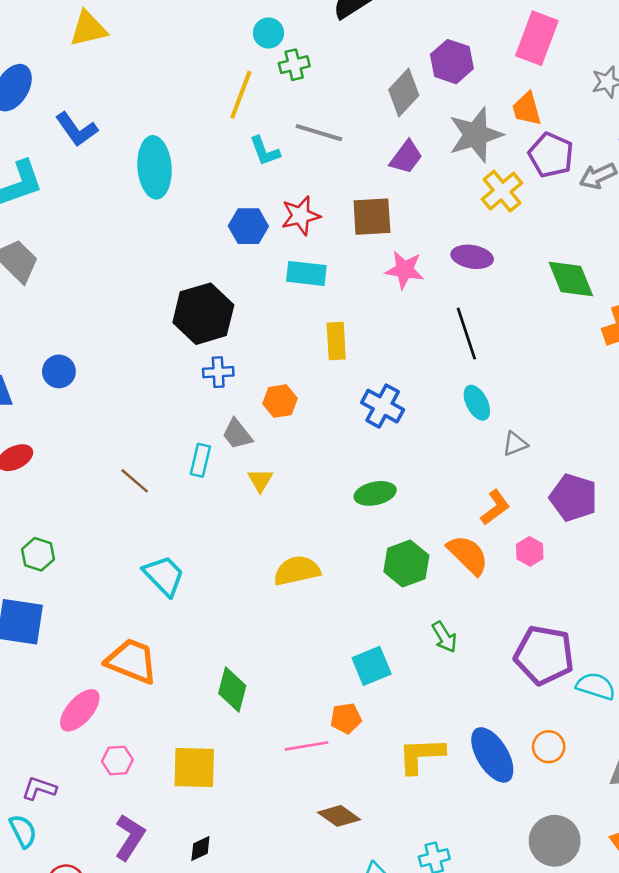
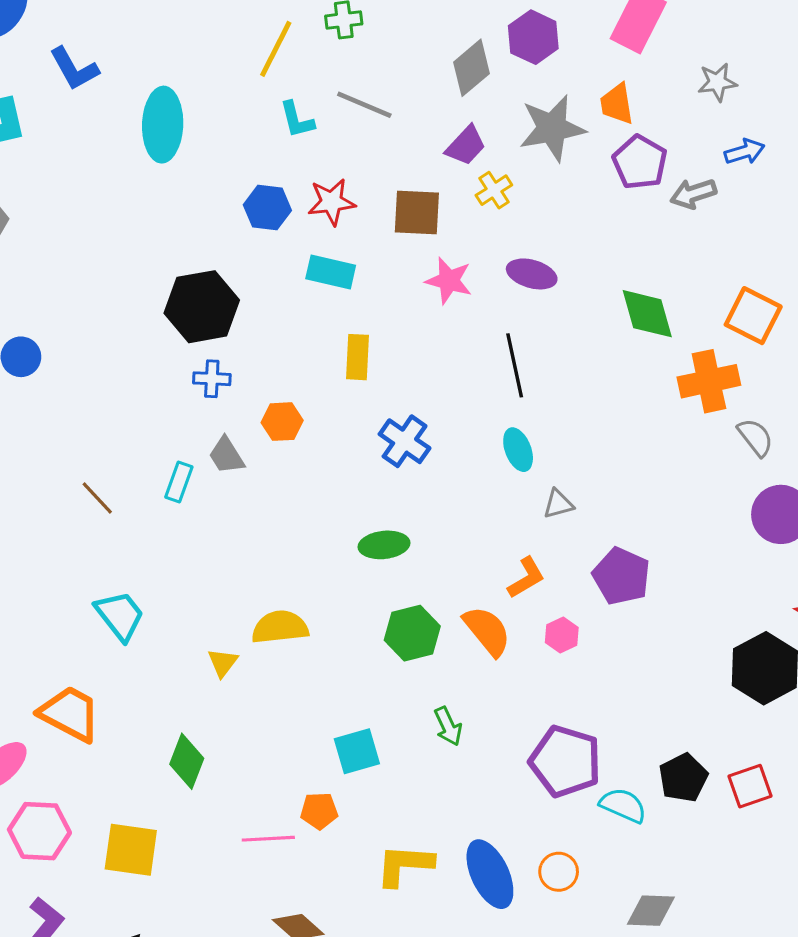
yellow cross: (502, 191) -> (494, 190), moved, size x0.7
yellow triangle: (260, 480) -> (223, 663), moved
pink hexagon: (117, 760) -> (39, 831), size x1.6

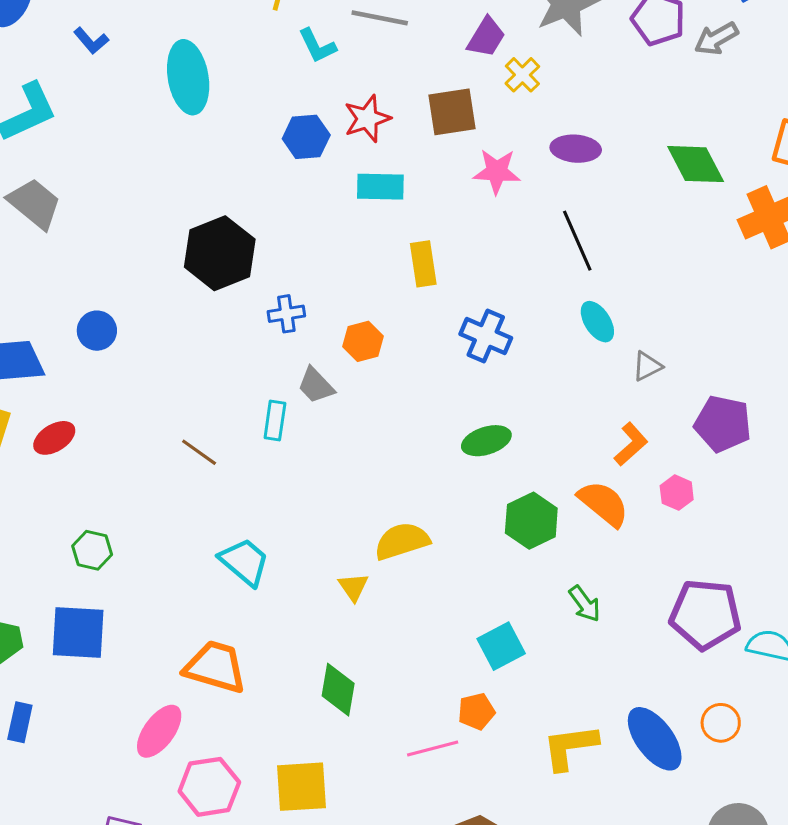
blue L-shape: (74, 69) -> (91, 41), size x0.7
black hexagon: (202, 307) -> (220, 253), moved

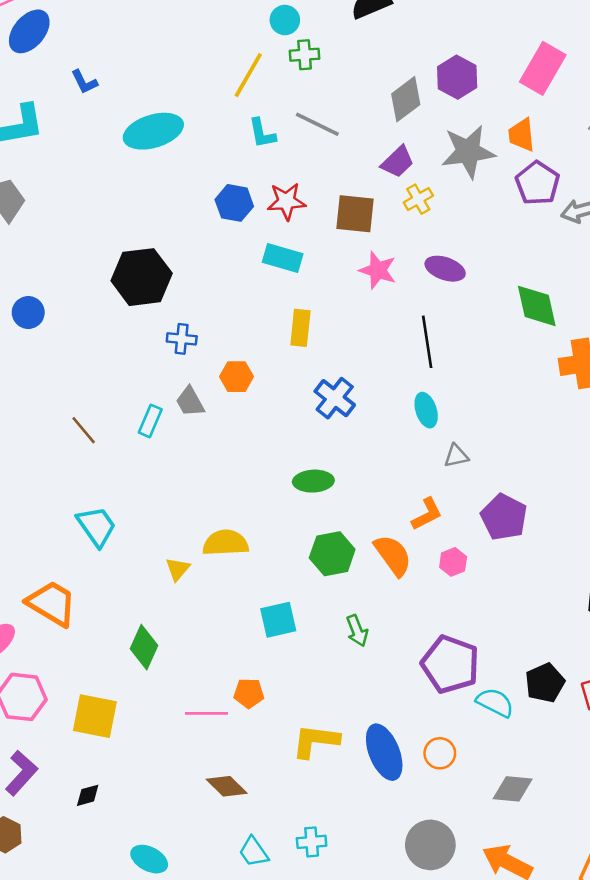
cyan ellipse: (188, 77) -> (153, 131), turned 68
cyan square: (501, 646) -> (278, 620), moved

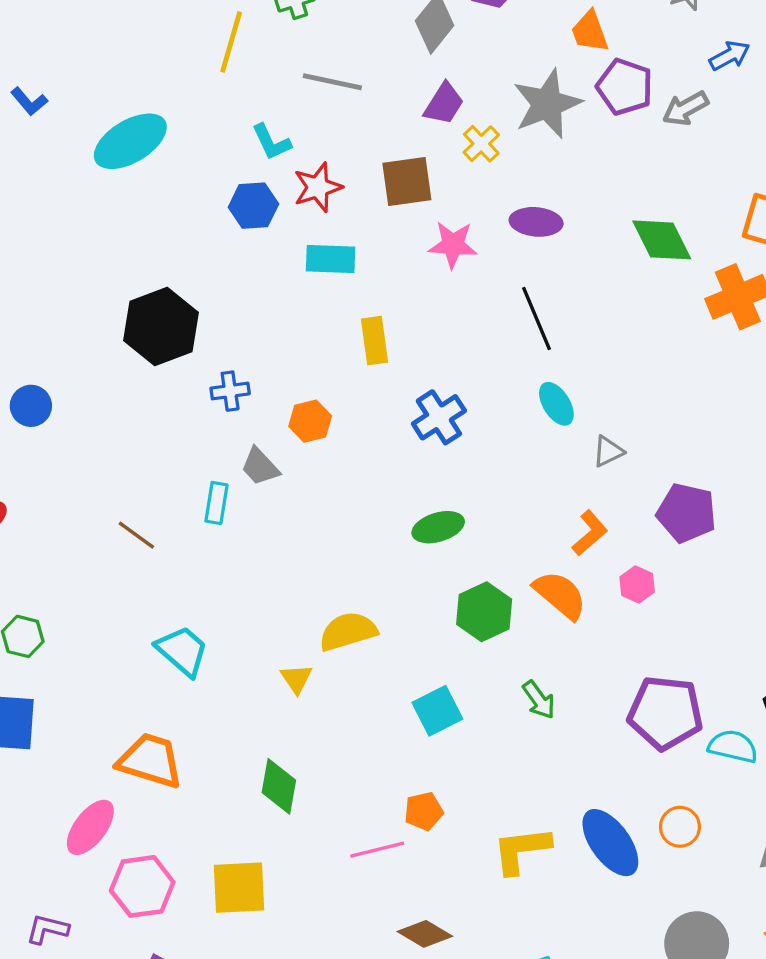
cyan L-shape: (262, 133) -> (271, 142), moved
gray star: (468, 152) -> (547, 104), moved
blue cross: (335, 398) -> (439, 417), turned 33

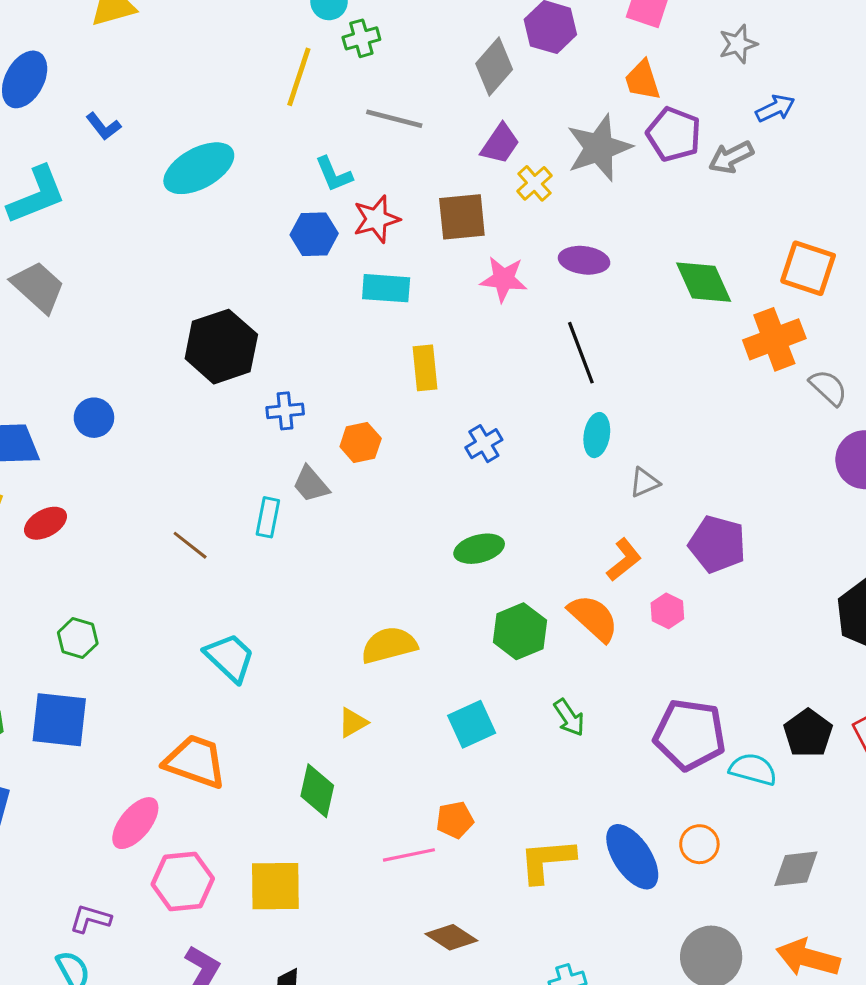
cyan ellipse: (556, 404) -> (597, 435), turned 39
blue cross: (439, 417) -> (484, 444), size x0.7
yellow triangle: (296, 679) -> (353, 723), moved, turned 32

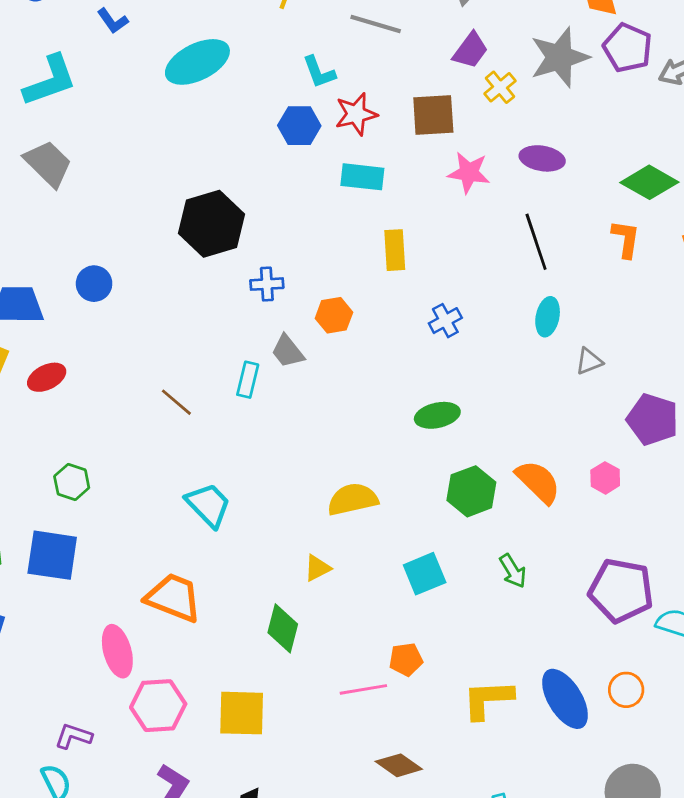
green diamond: (704, 282) -> (649, 182), turned -38
orange L-shape: (624, 560) -> (626, 239), moved, turned -45
pink ellipse: (135, 823) -> (117, 651), turned -57

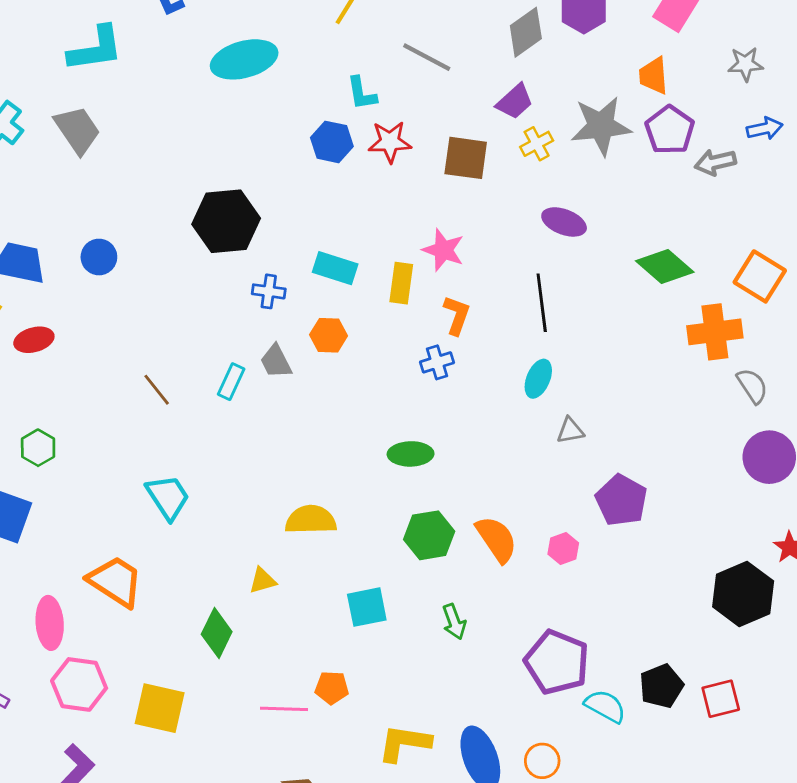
pink star: (469, 173) -> (443, 250), moved
cyan rectangle: (362, 177) -> (335, 268), moved
orange L-shape: (626, 239) -> (457, 315), moved

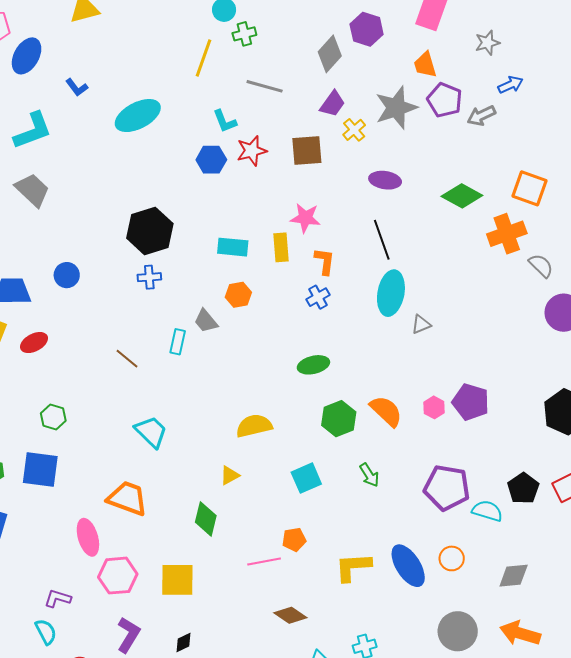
blue cross: (269, 291) -> (149, 277), moved
cyan ellipse: (538, 379) -> (391, 293), size x1.6
purple pentagon: (621, 500) -> (471, 402), moved

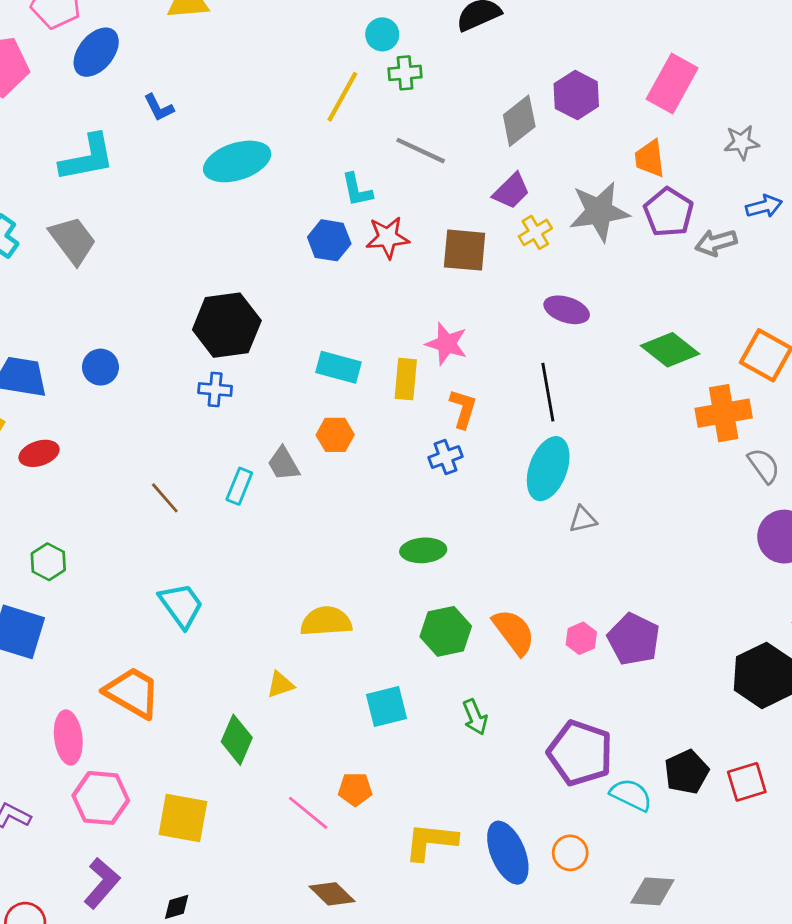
pink line: (264, 561) -> (308, 813), turned 40

